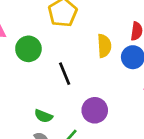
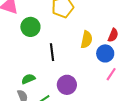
green semicircle: (43, 116) -> (28, 79), turned 120

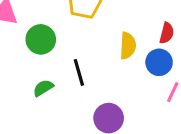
green semicircle: (28, 79) -> (43, 88), moved

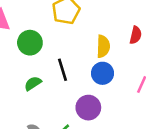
blue circle: (159, 62) -> (102, 73), moved

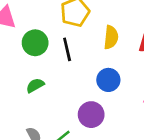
yellow semicircle: (103, 46) -> (111, 37), moved
black line: (63, 70) -> (67, 49), moved

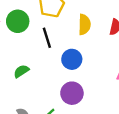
green circle: (35, 43) -> (18, 21), moved
blue circle: (108, 80) -> (72, 59), moved

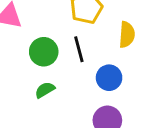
green circle: (18, 21) -> (44, 52), moved

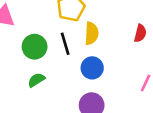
yellow semicircle: (127, 35) -> (92, 33), moved

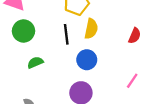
green circle: (35, 47) -> (23, 31), moved

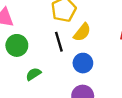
yellow semicircle: (91, 29) -> (82, 32), turned 36

